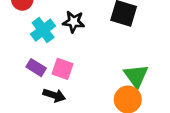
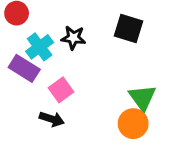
purple rectangle: (36, 68) -> (24, 68), moved, size x1.4
pink square: (62, 69) -> (61, 90), turned 35

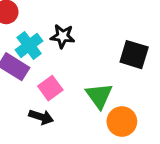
black square: (129, 28) -> (134, 55), moved
green triangle: (142, 98) -> (99, 96), moved

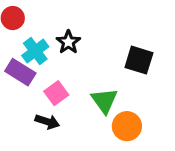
black star: (63, 36) -> (68, 42), turned 30

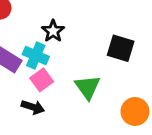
cyan cross: (35, 51) -> (36, 55), moved, turned -30
orange circle: (127, 126) -> (135, 111), moved

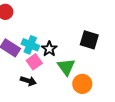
black star: (53, 31) -> (49, 49), moved
orange circle: (135, 111) -> (82, 84), moved

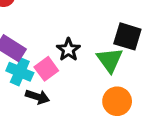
cyan cross: (30, 45) -> (20, 72), moved
green triangle: (66, 67) -> (110, 60), moved

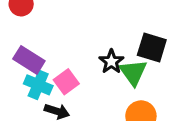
black star: (68, 50) -> (111, 61), moved

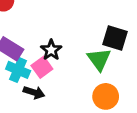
black star: (111, 61) -> (51, 50), moved

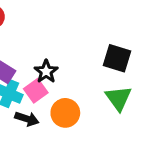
green triangle: (99, 59) -> (119, 98), moved
orange circle: (106, 96) -> (65, 113), moved

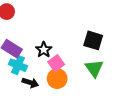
pink square: (36, 91) -> (56, 63), moved

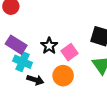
pink square: (56, 63) -> (69, 52), moved

